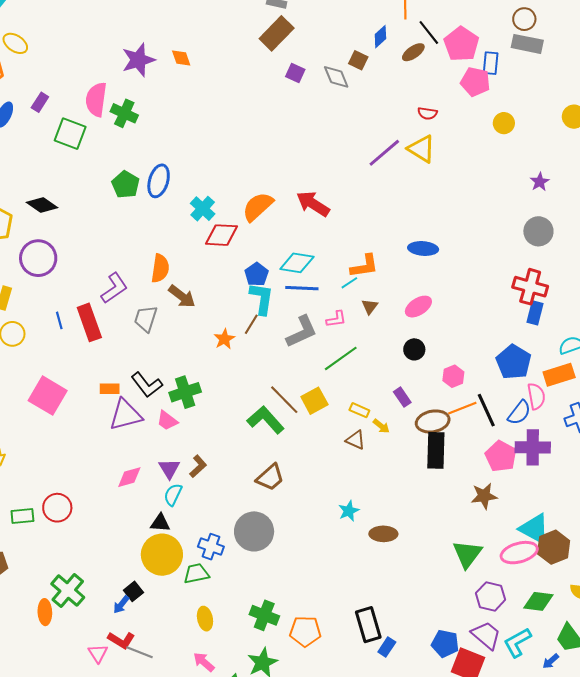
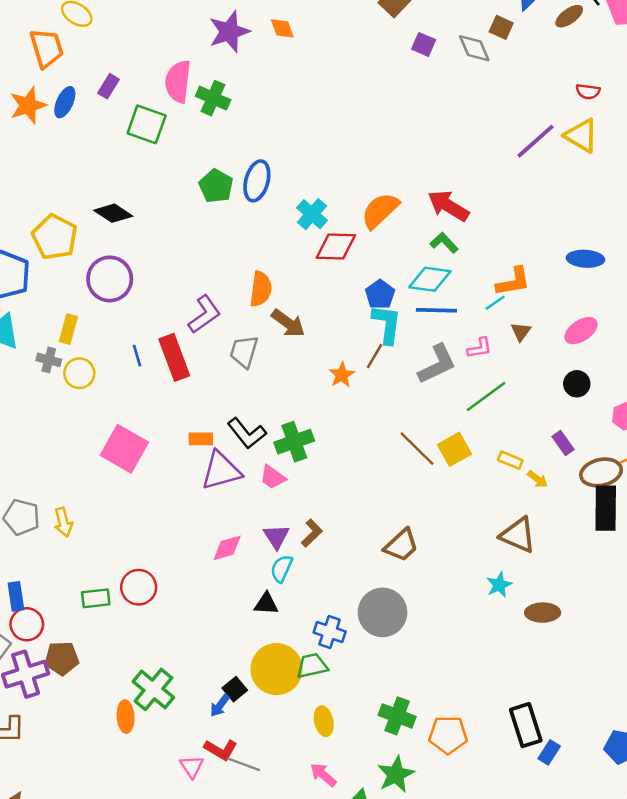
green L-shape: (266, 420) -> (444, 243), moved, size x0.6
brown triangle: (356, 440) -> (518, 535), moved, size x1.5
yellow circle: (162, 555) -> (276, 669), moved

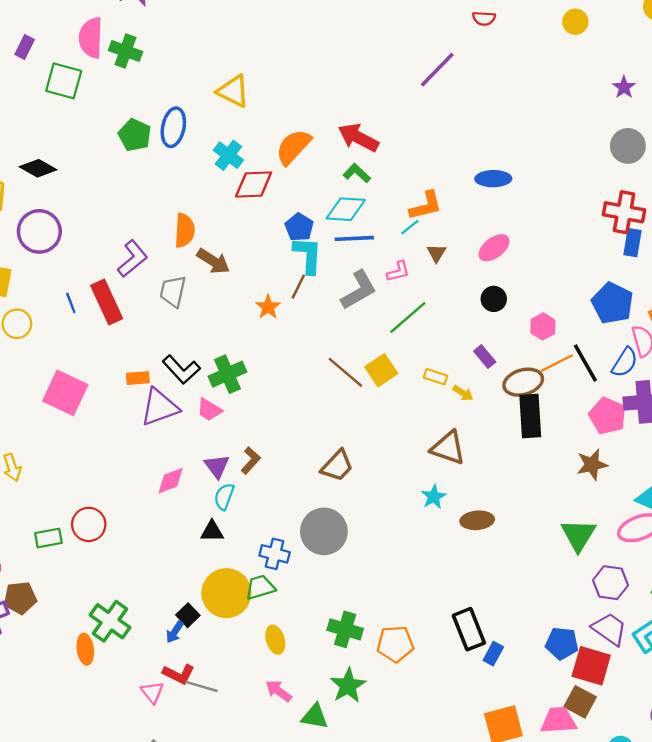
yellow triangle: (581, 136) -> (233, 91), moved

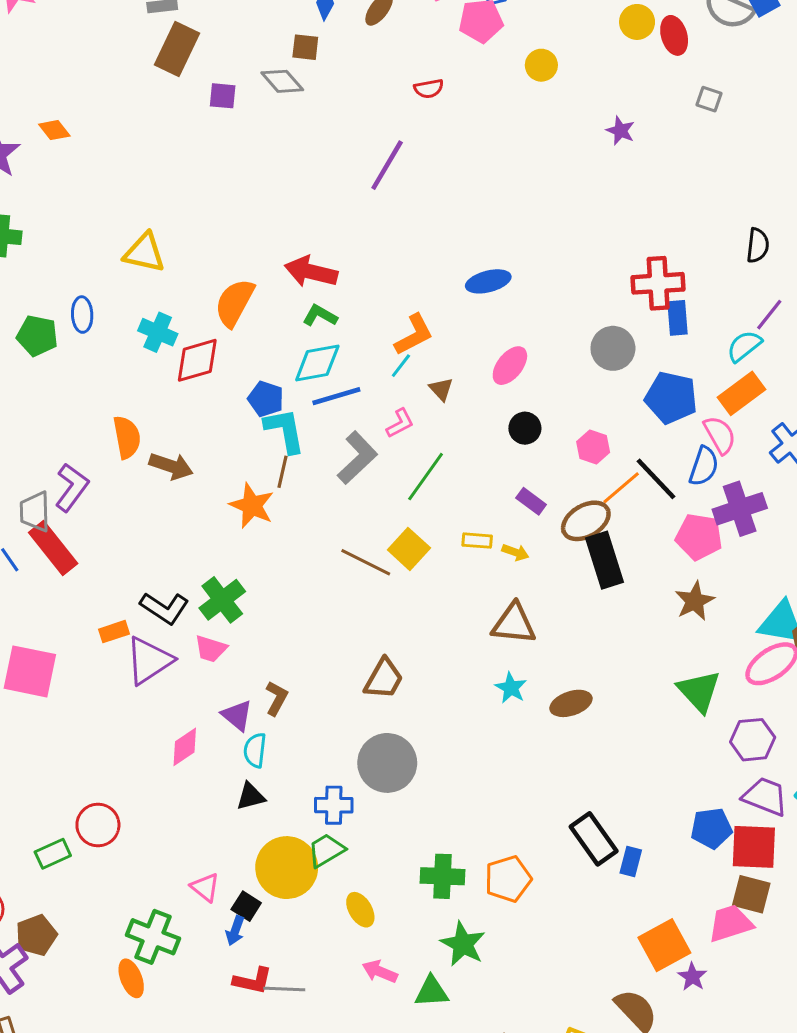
blue ellipse: (173, 127) -> (82, 315), size x0.7
gray circle: (628, 146) -> (613, 348), moved
gray trapezoid: (173, 291) -> (35, 512), moved
orange star: (268, 307) -> (252, 506), size x1.4
pink triangle: (152, 692) -> (205, 887), moved

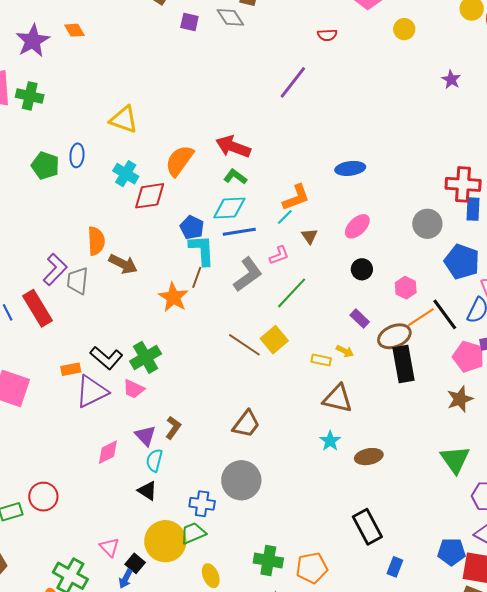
gray trapezoid: (35, 512) -> (78, 281), moved
yellow rectangle: (477, 541) -> (321, 360), moved
black triangle: (251, 796) -> (147, 491), turned 40
black rectangle: (594, 839) -> (367, 527), moved

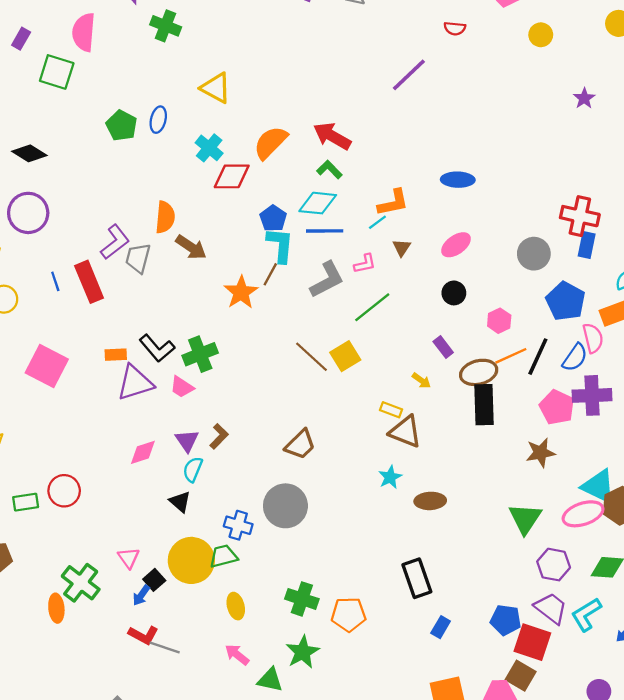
green cross: (30, 96) -> (166, 26), moved
black line: (445, 314) -> (538, 357), turned 52
yellow rectangle: (321, 360) -> (391, 410), moved

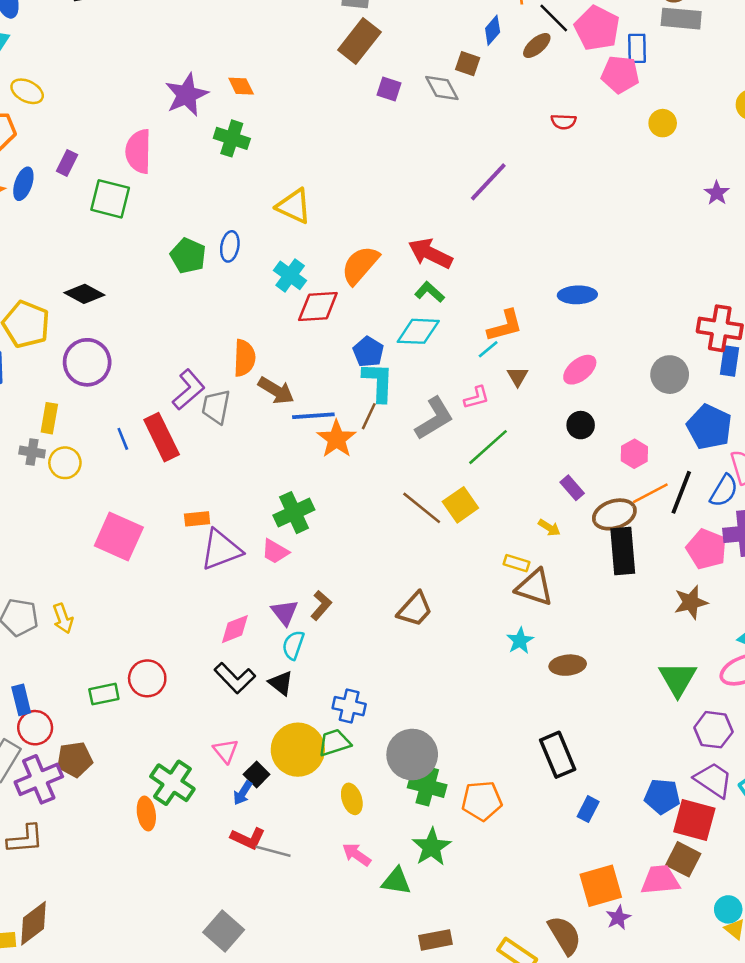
purple line: (409, 75) -> (488, 182), moved
blue line: (325, 231) -> (313, 416), moved
black L-shape: (157, 348) -> (235, 678), moved
gray circle: (285, 506) -> (412, 755), moved

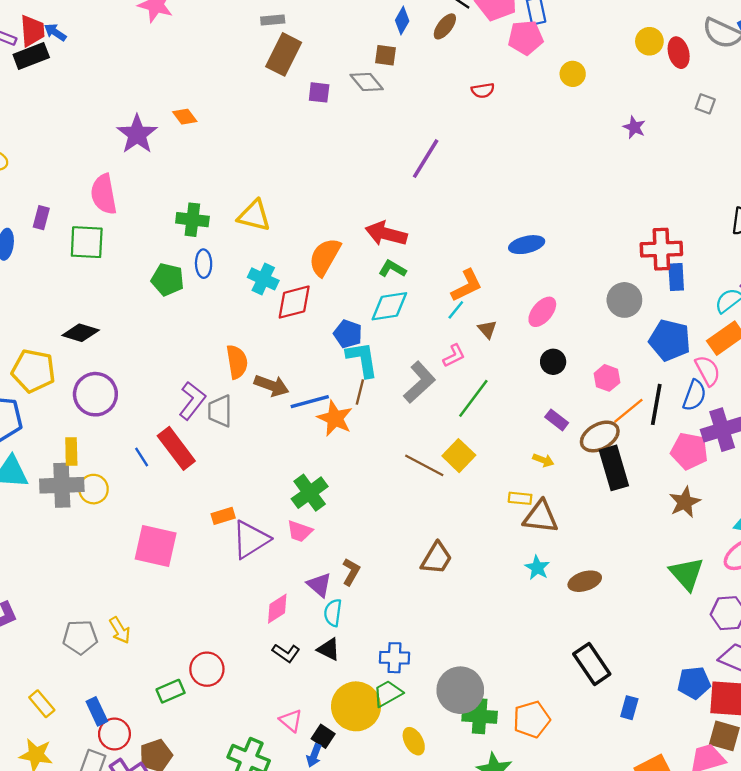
green cross: (232, 138) -> (192, 220), moved
gray cross: (32, 452) -> (62, 485), size x1.8
black L-shape: (235, 678) -> (286, 653), size x0.7

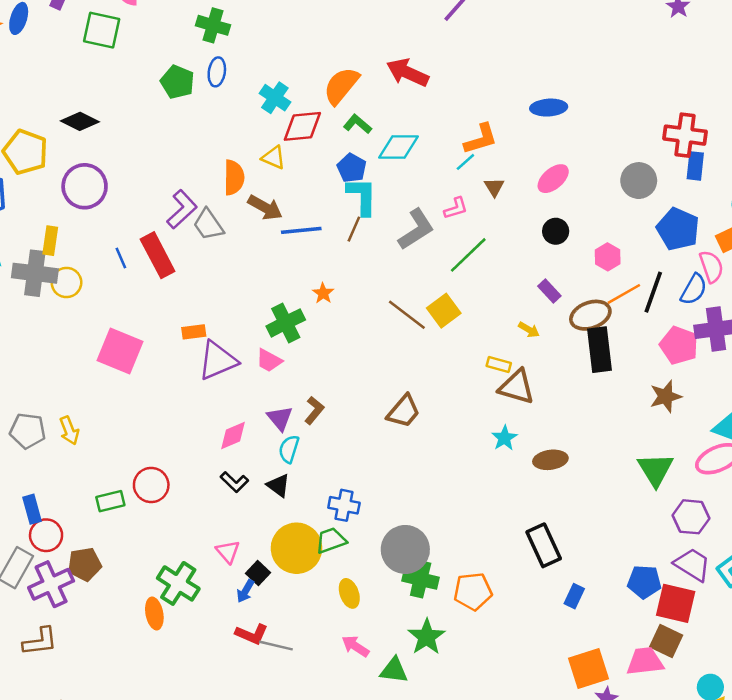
yellow triangle: (254, 216) -> (274, 158), moved, size x0.7
green L-shape: (392, 269) -> (357, 124), moved
gray trapezoid: (220, 411) -> (208, 225), turned -44
orange star: (335, 418) -> (323, 293), moved, size x0.6

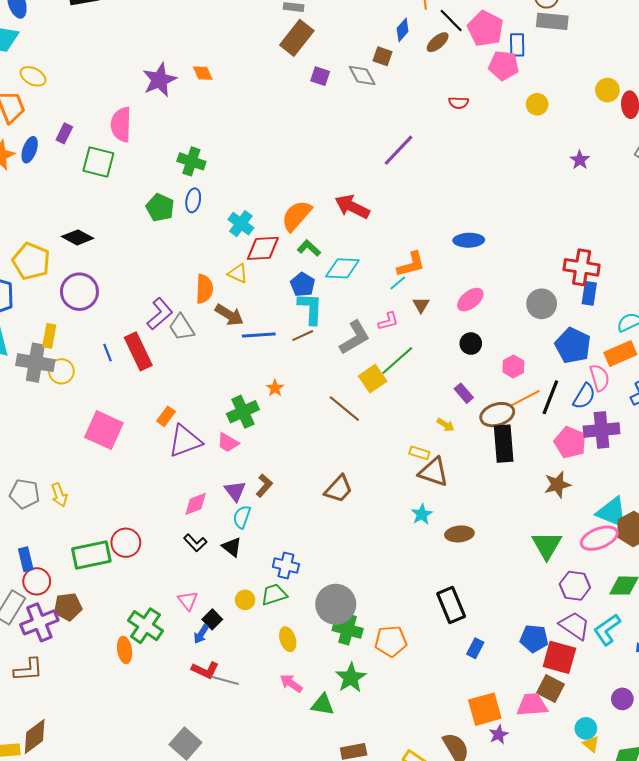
brown line: (354, 229) -> (303, 336), turned 40
yellow square: (444, 311) -> (373, 379), moved
orange rectangle: (194, 332) -> (166, 416), turned -48
green rectangle: (110, 501) -> (91, 555), size x1.6
yellow circle: (296, 548) -> (245, 600), size x0.5

